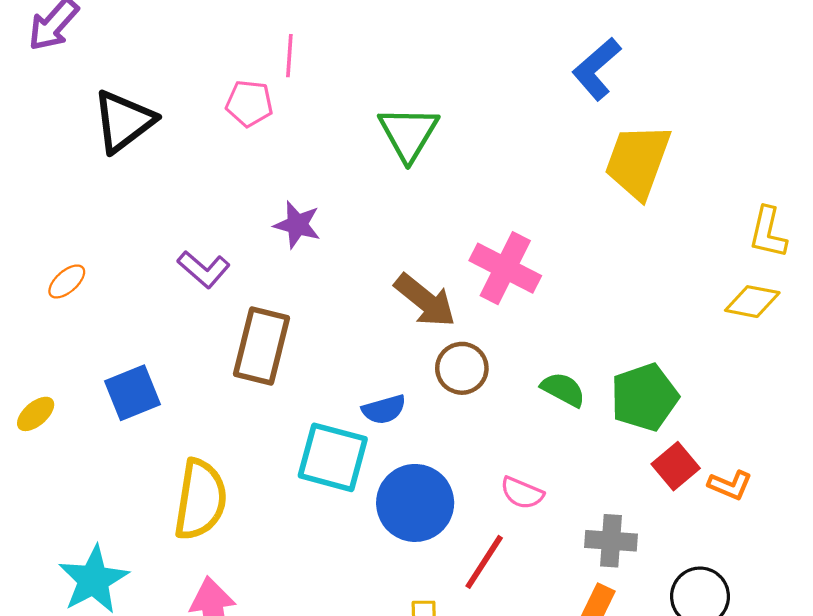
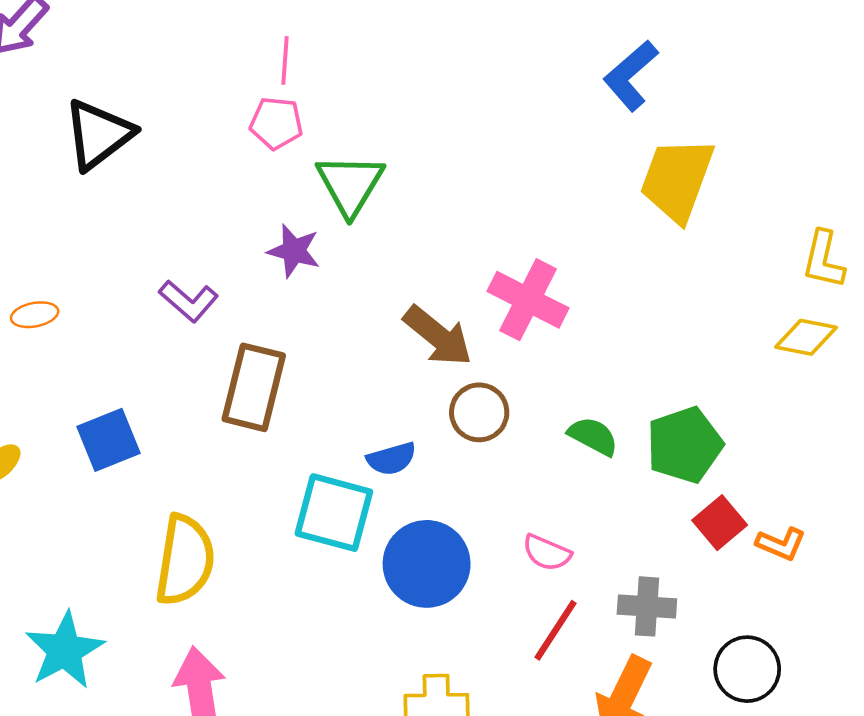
pink pentagon: (249, 103) -> (276, 123), moved
green triangle: (408, 133) -> (350, 184), moved
orange ellipse: (67, 281) -> (35, 315), turned 30
red line: (484, 562) -> (556, 630), moved

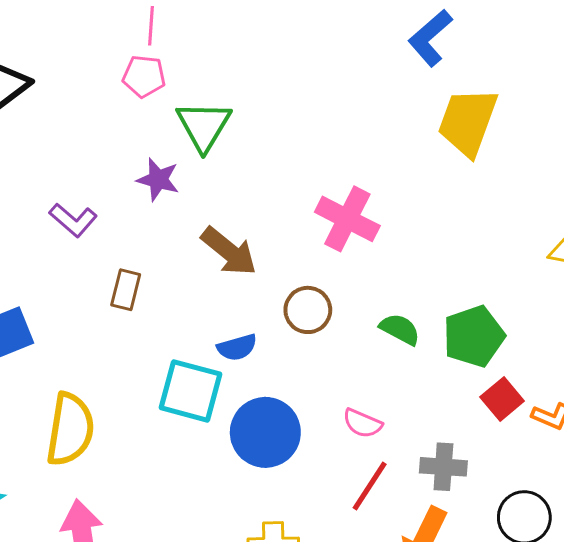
brown arrow: (438, 336) -> (229, 251), moved
brown rectangle: (254, 387) -> (126, 290), size x0.6

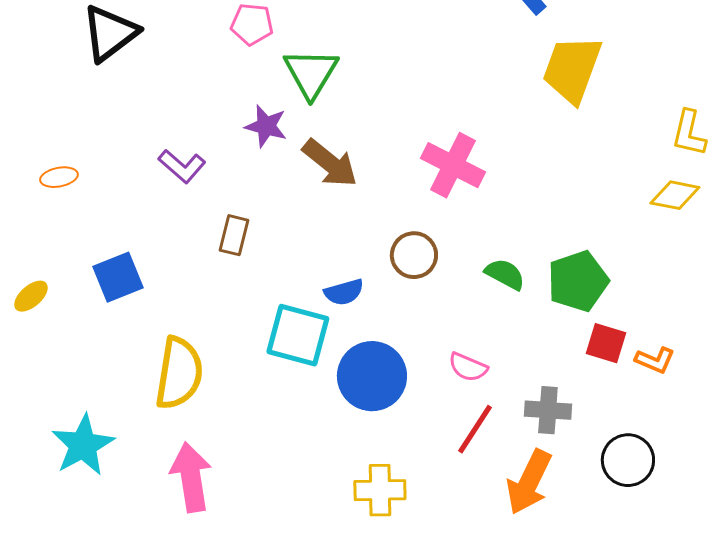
brown arrow: (229, 251) -> (330, 163), moved
red square: (502, 399) -> (606, 343), turned -33

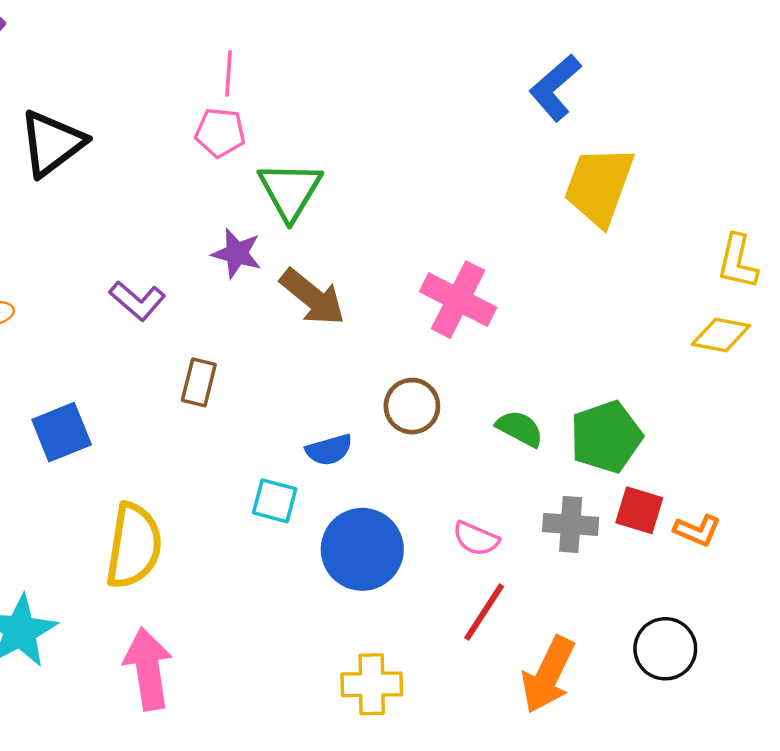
cyan square: (298, 335) -> (275, 501), size x0.6
gray cross: (548, 410) -> (571, 524), moved

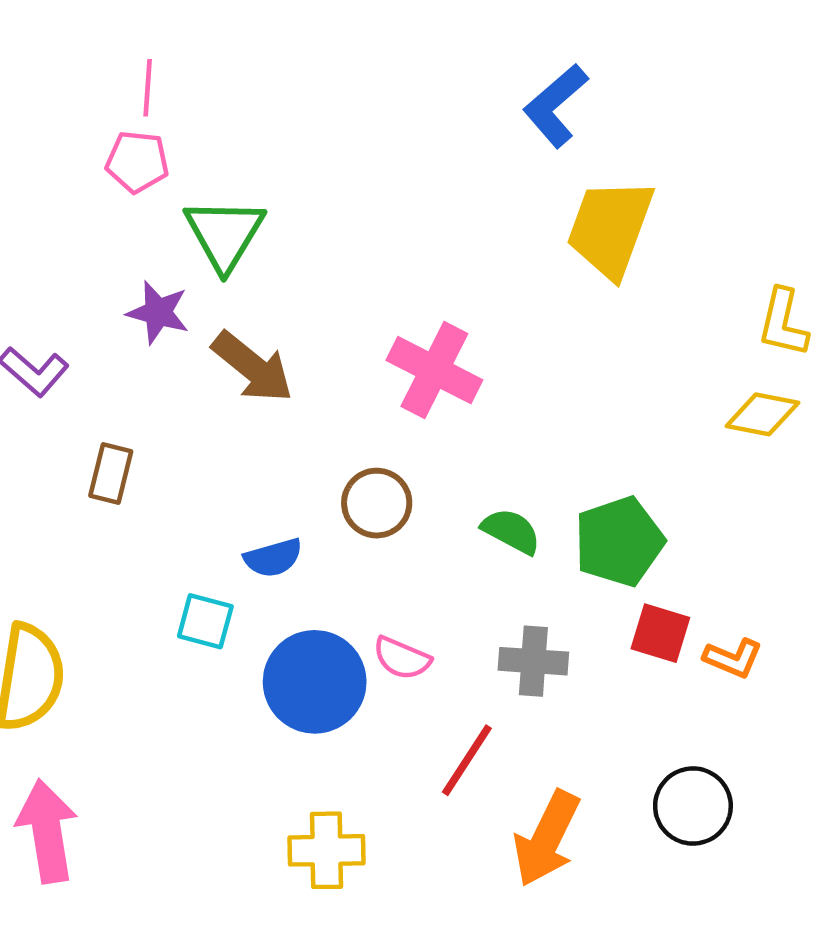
gray cross: (571, 524) -> (533, 661), moved
pink semicircle: (476, 539) -> (402, 658), moved

